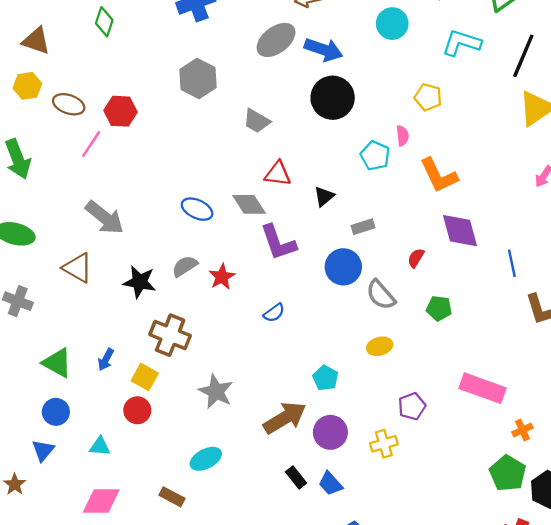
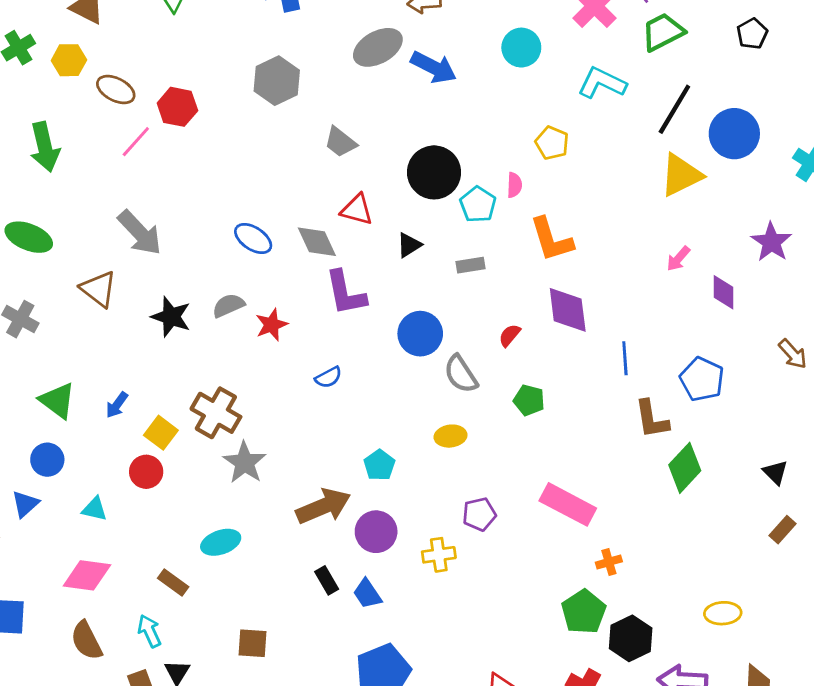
black circle: (333, 98) -> (434, 172), moved
gray rectangle: (363, 227) -> (471, 265), moved
brown cross: (170, 335) -> (216, 413), moved

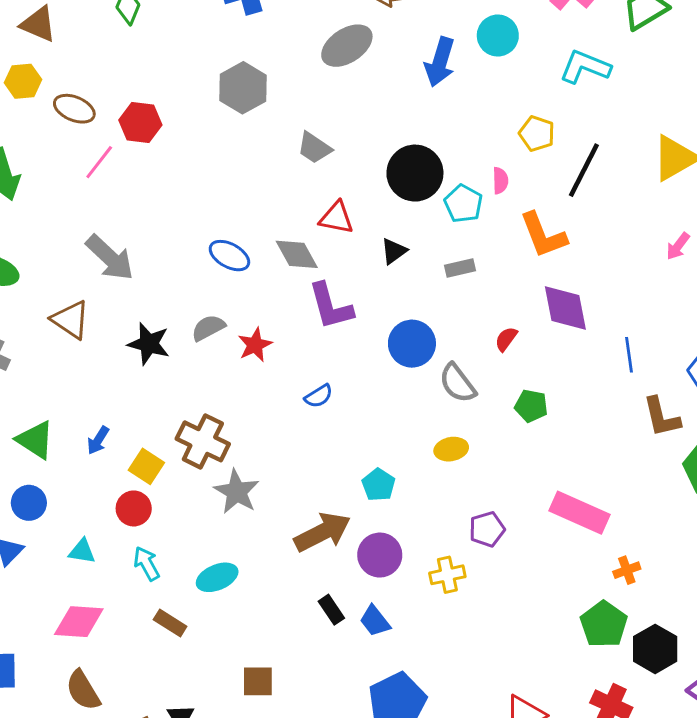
blue arrow: (434, 67) -> (440, 62), moved, turned 84
black line: (674, 109) -> (584, 170), moved
cyan arrow: (149, 631) -> (147, 564), moved

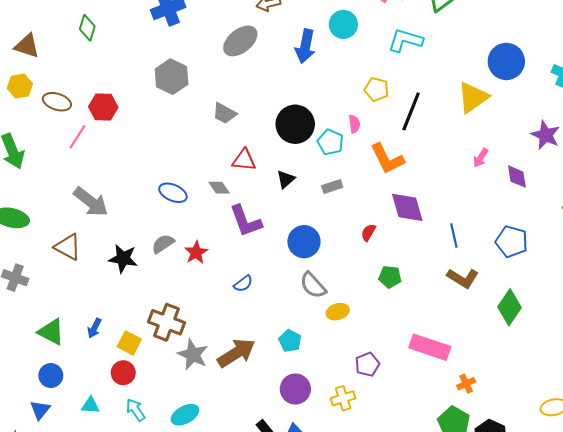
gray diamond: (297, 254) -> (219, 188), size x0.7
gray semicircle: (457, 383) -> (313, 285), moved
brown L-shape: (661, 417) -> (463, 278), moved, turned -40
brown arrow: (323, 532) -> (236, 353), moved

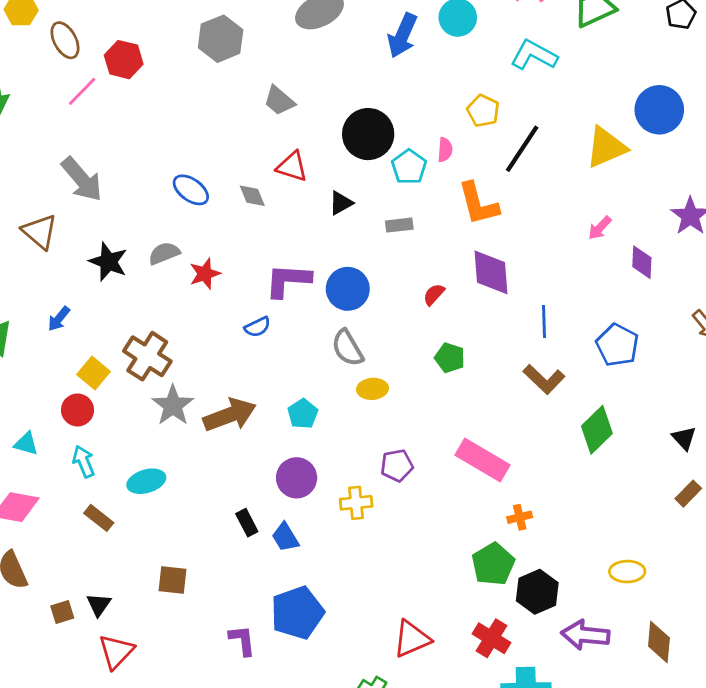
brown ellipse: (57, 102) -> (65, 40), turned 32
purple L-shape: (246, 221) -> (288, 280), moved, turned 102
blue arrow: (94, 328) -> (59, 319), moved

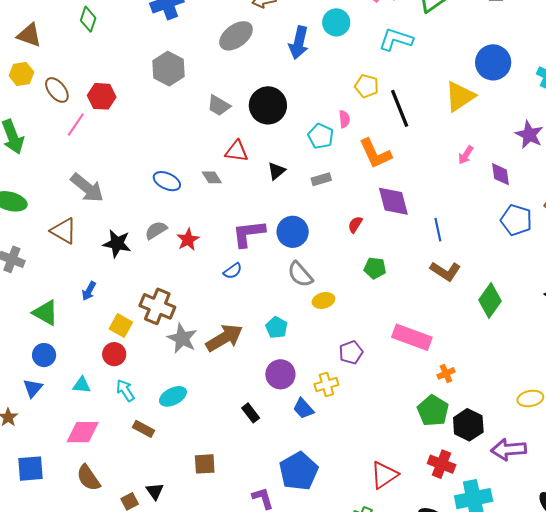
black circle: (368, 134) -> (268, 105), moved
black line: (522, 149) -> (400, 108), turned -45
blue pentagon: (617, 345) -> (516, 220), moved
blue trapezoid: (285, 537) -> (303, 409), moved

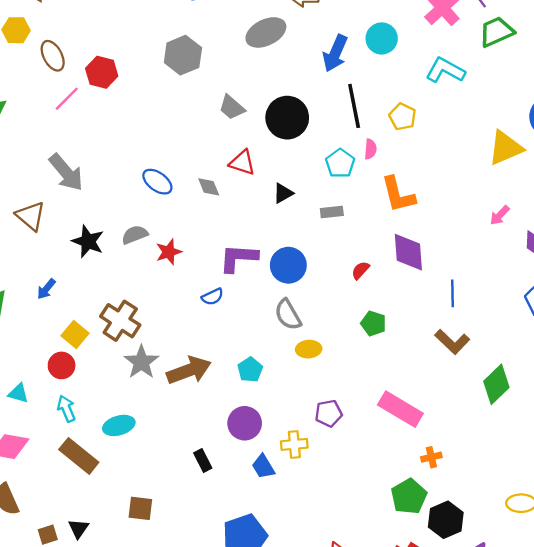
black line: (400, 108) -> (354, 106), moved
brown rectangle: (144, 429) -> (79, 456), size x1.6

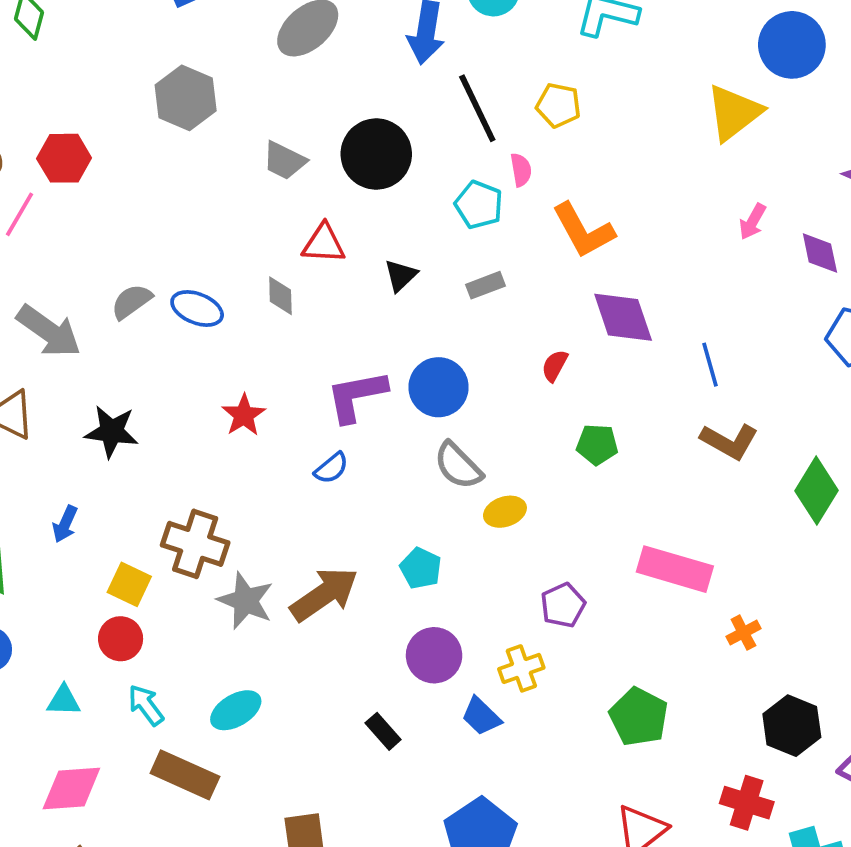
gray diamond: (209, 187) -> (280, 296), turned 35
gray semicircle: (135, 235) -> (131, 301), moved
green pentagon: (409, 496) -> (639, 717), moved

